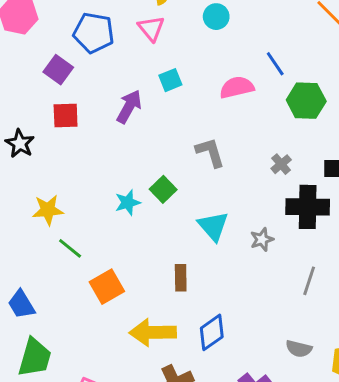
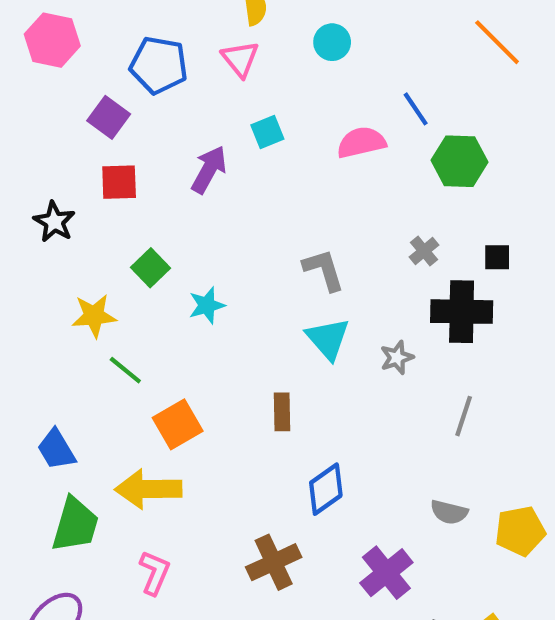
gray L-shape: (210, 152) -> (324, 270), moved
green square: (163, 189) -> (150, 268), moved
yellow arrow: (153, 332) -> (148, 489), moved

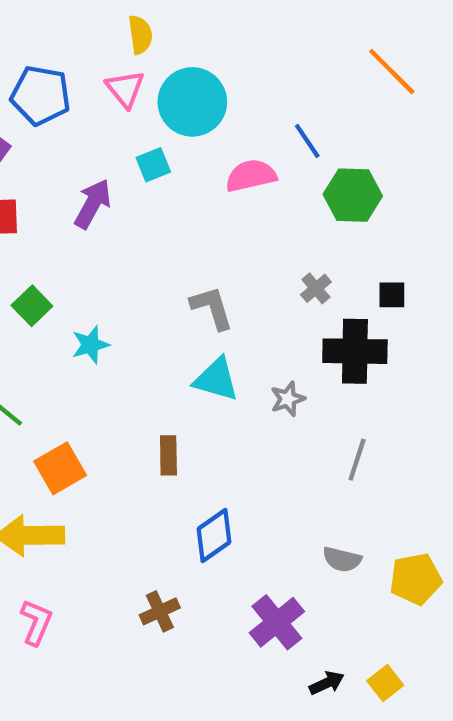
cyan circle: (332, 42) -> (192, 102), moved, size x1.8
cyan triangle: (328, 339) -> (216, 379), turned -33
brown cross: (274, 562) -> (160, 611), size x0.7

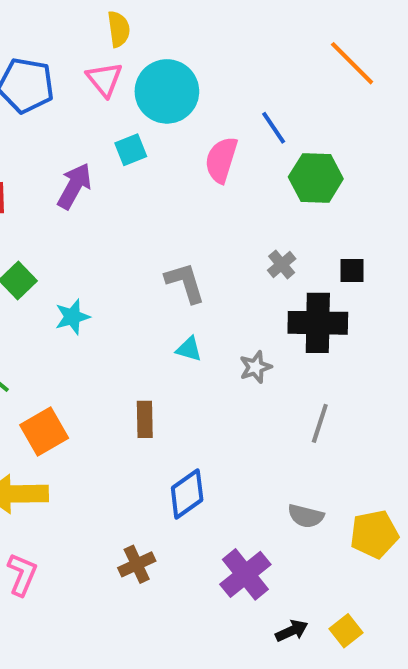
pink semicircle: (251, 176) -> (221, 160), turned -60
cyan triangle: (216, 379) -> (189, 349), size x0.6

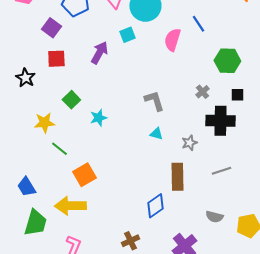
green hexagon: (316, 178) -> (227, 61), moved
brown rectangle: (145, 419) -> (177, 177), moved, size x1.5
gray line: (320, 423) -> (221, 171), turned 54

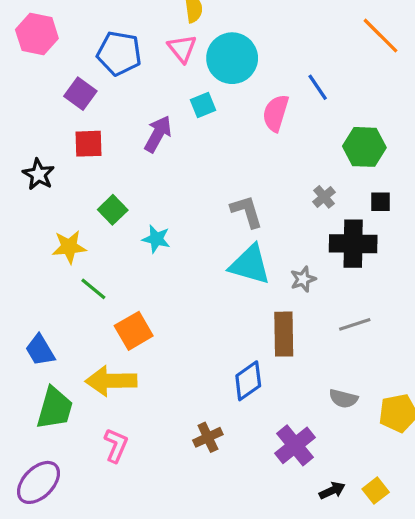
cyan star: (98, 118) -> (156, 239), turned 30
cyan triangle: (156, 134) -> (250, 265), size x2.0

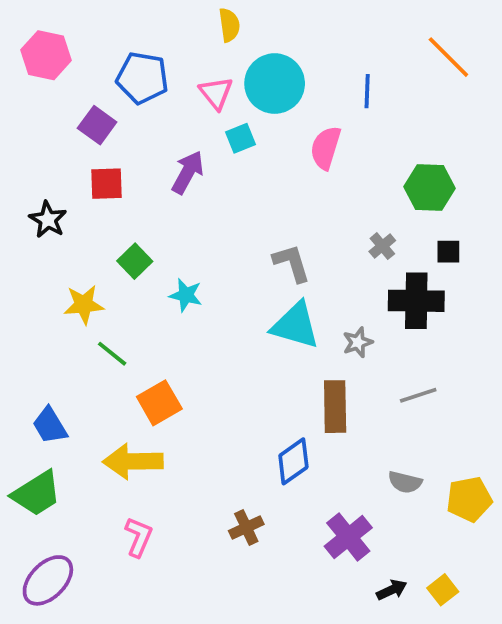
pink triangle: (182, 49) -> (216, 93), moved
blue line: (318, 87) -> (367, 91), moved, turned 36
green trapezoid: (55, 408) -> (37, 493), moved, turned 42

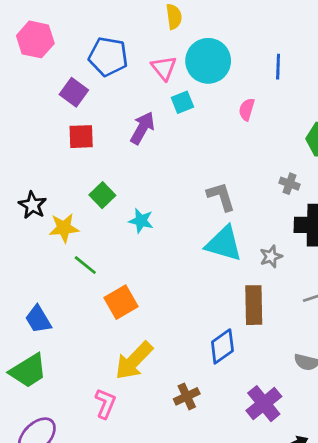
pink semicircle: (326, 148) -> (247, 109), size x0.7
black star: (48, 220) -> (33, 205), moved
gray cross: (382, 246) -> (290, 184), turned -30
yellow arrow: (133, 461) -> (134, 361), moved, turned -45

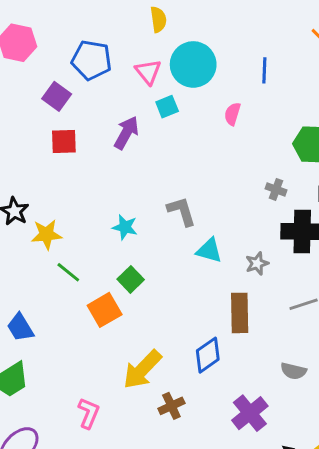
green square: (102, 195) -> (131, 279), moved
gray L-shape: (221, 196) -> (182, 211), moved
cyan triangle: (224, 244) -> (209, 250), size x0.7
yellow arrow: (134, 361) -> (142, 370), moved

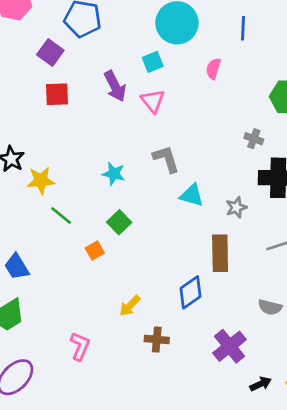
pink triangle: (148, 72) -> (153, 101), moved
purple arrow: (126, 133) -> (115, 86), turned 124
orange square: (105, 310) -> (95, 251), size x0.6
yellow arrow: (142, 370) -> (130, 306), size x0.6
brown cross: (171, 406) -> (157, 339), turned 30

